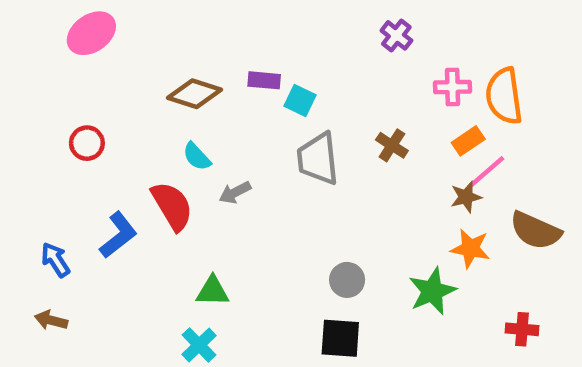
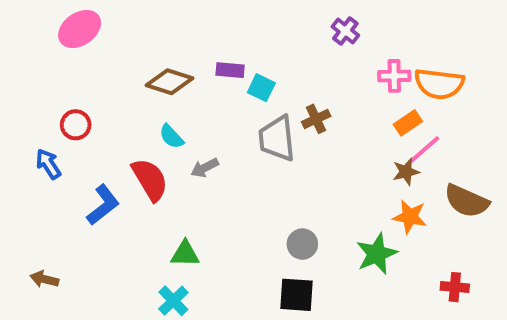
orange semicircle: (504, 96) -> (439, 84), turned -75
brown cross: (392, 145) -> (316, 119), moved, turned 32
blue arrow: (56, 260) -> (48, 164), moved

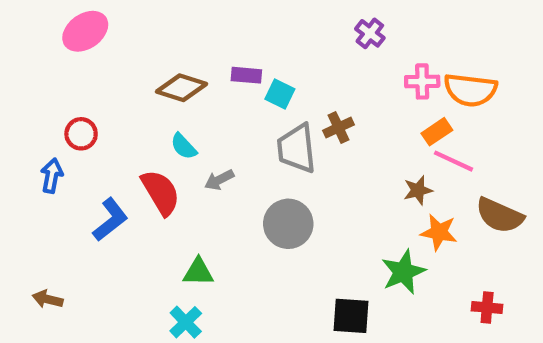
pink line: (424, 150) -> (454, 161), turned 66
blue arrow: (48, 164) -> (52, 176), turned 44
brown star: (406, 172) -> (418, 190), moved
gray circle: (302, 244) -> (288, 224), moved, size x1.5
black square: (296, 295) -> (351, 316), moved

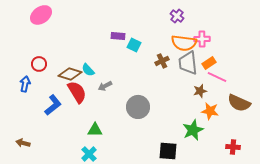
brown diamond: (182, 88) -> (70, 74), moved
orange semicircle: (470, 90) -> (184, 43), moved
gray trapezoid: (297, 148) -> (188, 63), moved

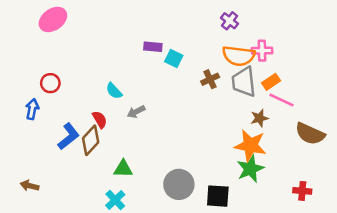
brown diamond: (70, 74) -> (91, 140), moved, turned -65
red semicircle: (77, 92) -> (100, 119), size x0.6
gray circle: (138, 107) -> (179, 184), moved
orange star: (210, 111) -> (250, 145), moved, size x1.4

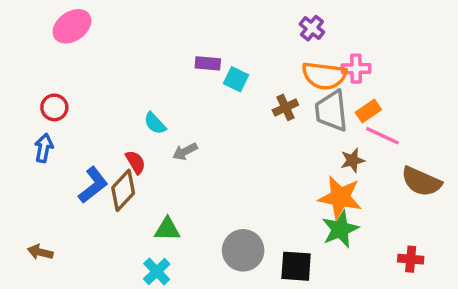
red circle: (50, 83) -> (54, 107), moved

